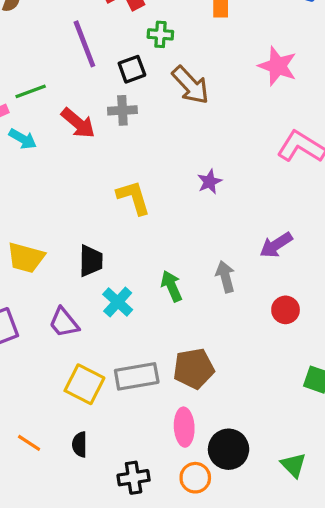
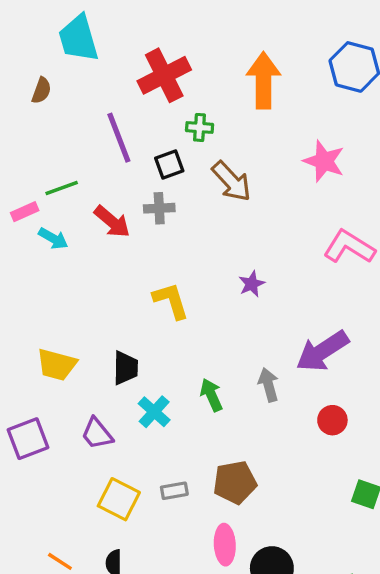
purple arrow: (276, 245) -> (322, 351), size x1.5
gray rectangle: (137, 376) -> (174, 491), size x0.6

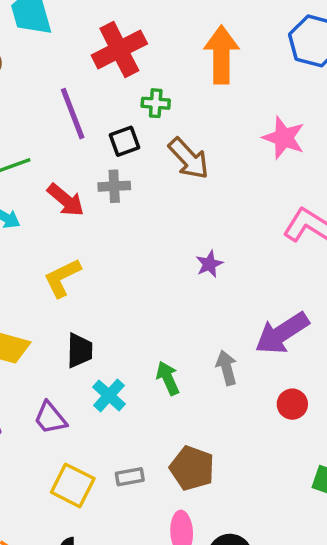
yellow L-shape: (171, 301) -> (62, 278), moved, turned -99
brown pentagon: (235, 482) -> (192, 468), turned 30

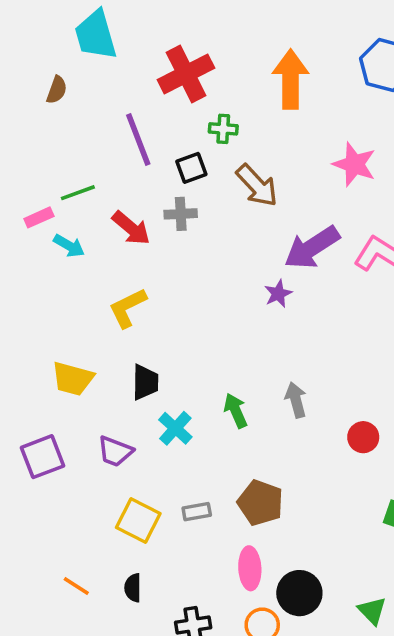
purple arrow: (282, 333) -> (312, 248), moved
purple trapezoid: (50, 418) -> (115, 451), turned -30

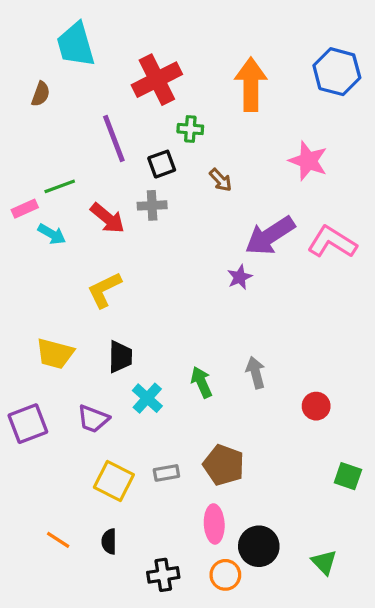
brown arrow: (257, 186) -> (221, 180), size x0.6

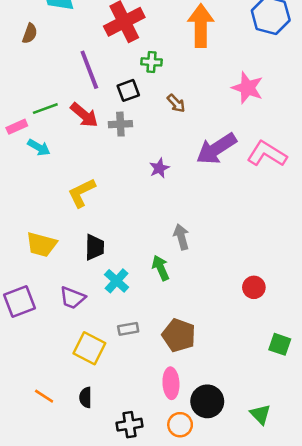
red arrow: (108, 218) -> (84, 115), moved
purple star: (240, 277) -> (159, 168), moved
gray arrow: (256, 373) -> (181, 237), moved
gray rectangle: (166, 473) -> (128, 329), moved

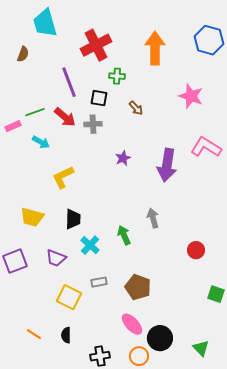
black square: (128, 90) -> (99, 98), turned 30
cyan arrow: (39, 147) -> (41, 142), moved
purple arrow: (216, 149) -> (167, 165), moved, turned -48
gray arrow: (181, 237) -> (153, 218), moved
pink ellipse: (171, 383) -> (132, 324), turned -40

